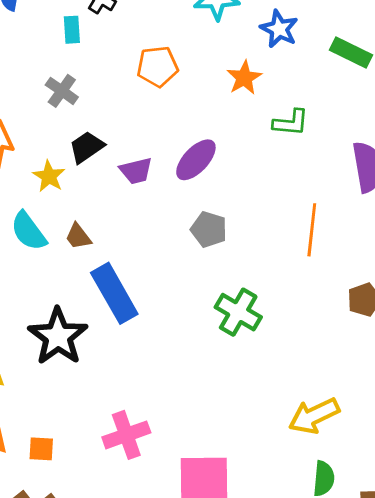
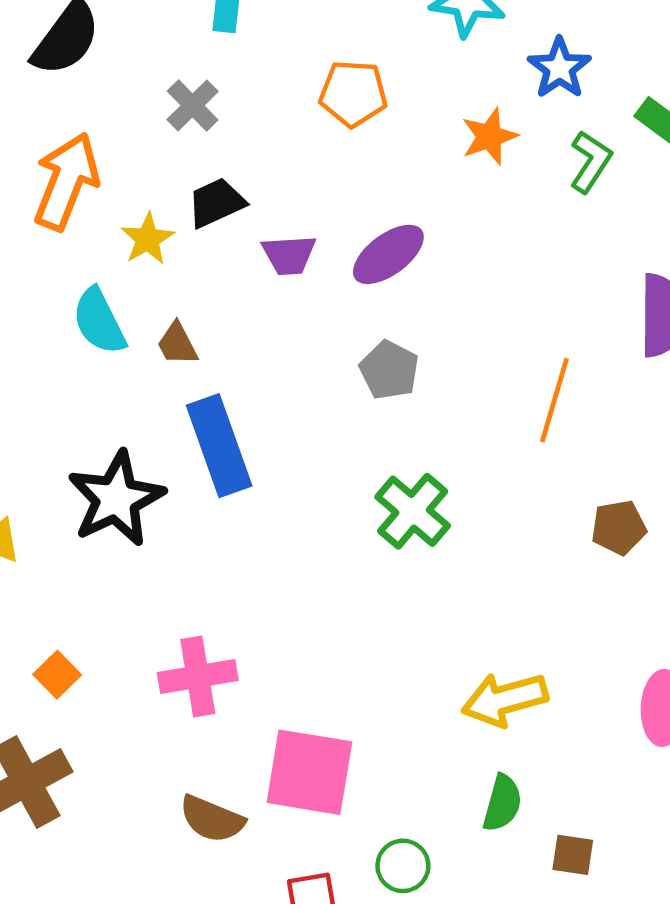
green L-shape: (291, 123) -> (590, 162), moved, turned -72
orange square: (41, 449) -> (57, 675), turned 32

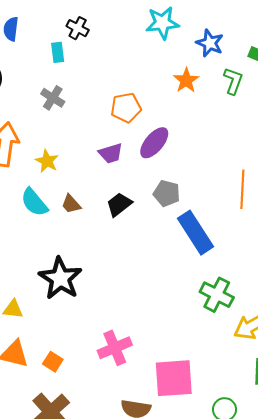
orange pentagon: (353, 93) -> (126, 108), moved
black trapezoid: (216, 203) -> (119, 204), moved
blue rectangle: (219, 446) -> (196, 233), moved
green cross: (413, 511) -> (217, 295), moved

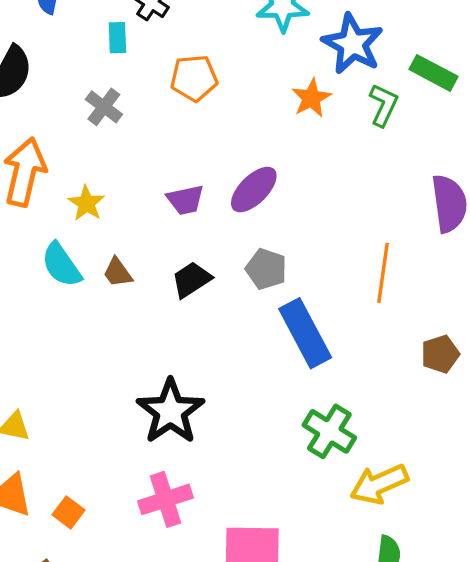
blue star: (210, 43) -> (353, 44), size x1.4
orange pentagon: (126, 108) -> (194, 78), moved
black star: (60, 278) -> (170, 411), moved

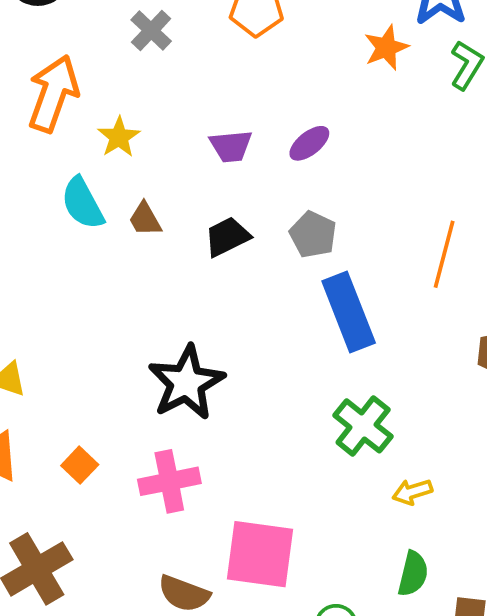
purple ellipse: (254, 189) -> (309, 143), size x0.7
yellow arrow: (379, 484) -> (412, 492), size x0.6
orange square: (68, 512) -> (80, 465), moved

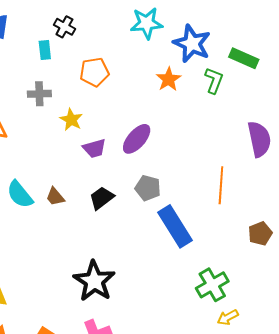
gray cross: (151, 30) -> (39, 94), turned -35
yellow star: (119, 137) -> (71, 120), moved
purple ellipse: (309, 143) -> (137, 139), size x1.4
green cross: (363, 426) -> (212, 285), moved, turned 32

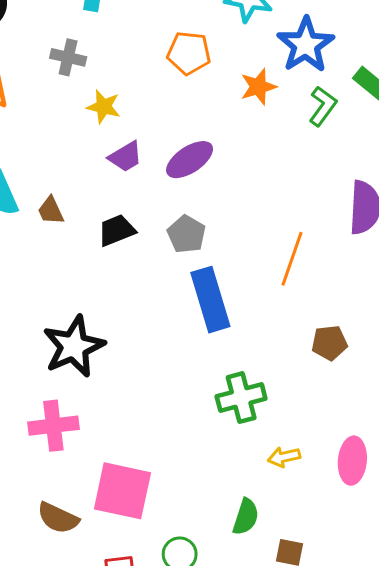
orange pentagon: (94, 72) -> (189, 53), moved
yellow star: (71, 120) -> (104, 107), turned -30
purple trapezoid: (94, 148) -> (125, 157), turned -30
yellow arrow: (228, 317) -> (284, 457), moved

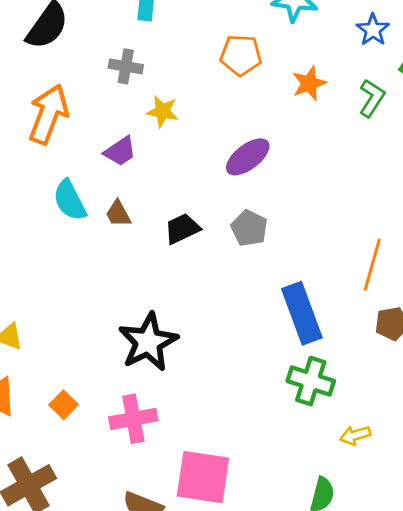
blue star: (306, 45) -> (373, 30), moved, size x0.6
purple trapezoid: (125, 157) -> (120, 151), moved
orange line: (292, 259) -> (372, 265), moved
blue rectangle: (210, 300) -> (302, 313), moved
green cross: (241, 398) -> (311, 381), turned 36

